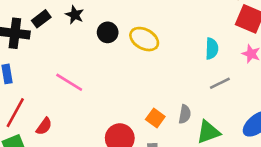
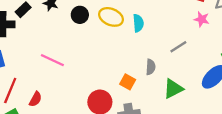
cyan semicircle: (212, 49) -> (138, 23), moved
gray semicircle: (185, 114) -> (151, 67), moved

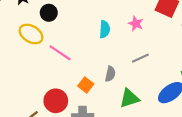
yellow ellipse: (111, 17) -> (31, 34), moved
pink star: (202, 19) -> (136, 24), moved
pink line: (52, 60) -> (60, 53), moved

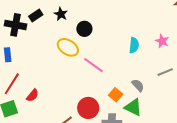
gray semicircle: (110, 74) -> (138, 85), turned -56
green triangle: (129, 98) -> (133, 107), moved, turned 42

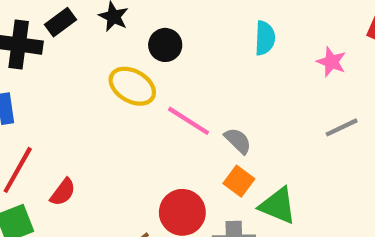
cyan semicircle: (134, 45) -> (265, 38), moved
gray semicircle: (138, 85) -> (238, 141), moved

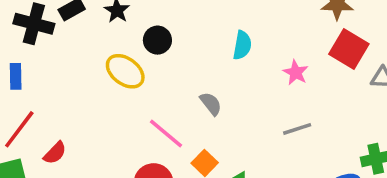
pink line: (188, 121) -> (166, 134), moved
gray semicircle: (238, 141) -> (211, 104), moved

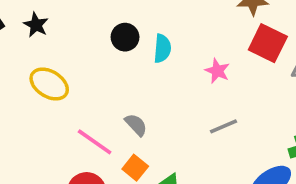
black circle: (157, 40) -> (125, 37), moved
gray semicircle: (211, 104) -> (136, 125), moved

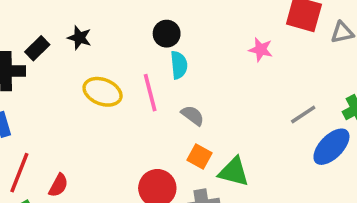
cyan semicircle: (162, 48) -> (179, 65), moved
gray line: (223, 126) -> (303, 114), moved
pink line: (95, 142) -> (150, 93), moved, turned 51

